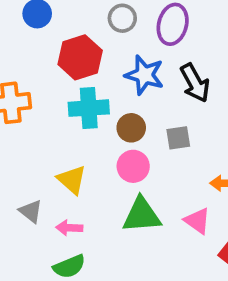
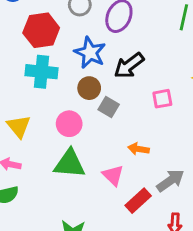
black arrow: (195, 83) -> (129, 66), turned 72
brown circle: (131, 128) -> (89, 88), moved
gray square: (178, 138) -> (109, 107), turned 30

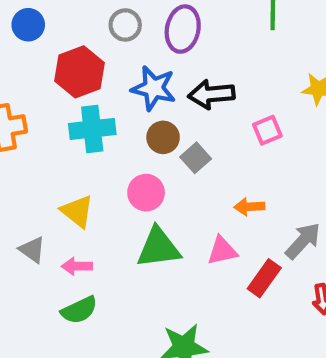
black arrow: (129, 66) -> (211, 94), turned 44
gray square: (109, 107) -> (196, 158), turned 30
pink triangle: (113, 175) -> (222, 251), turned -45

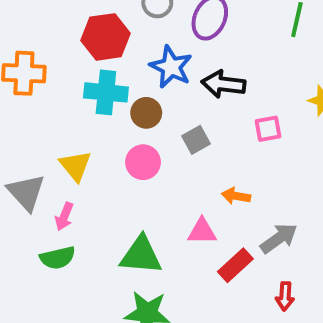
brown circle: (163, 137) -> (146, 113), moved
green triangle: (158, 248) -> (141, 255), moved
gray triangle: (32, 250) -> (26, 192), size x1.5
pink arrow: (77, 266) -> (64, 217), turned -80

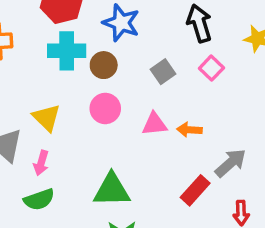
black arrow: (223, 84) -> (199, 23), moved, turned 72
pink square: (268, 129) -> (211, 68), turned -30
gray square: (196, 140) -> (163, 72), moved
pink triangle: (202, 231) -> (154, 124), moved

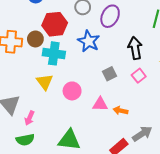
brown circle: (104, 65) -> (35, 39), moved
yellow triangle: (47, 118) -> (45, 82), moved

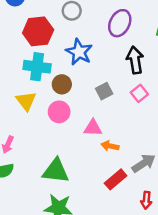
purple ellipse: (110, 16) -> (120, 23), moved
brown circle: (35, 39) -> (62, 84), moved
orange arrow: (120, 111) -> (110, 146), moved

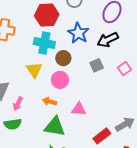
black arrow: (135, 60) -> (108, 40), moved, turned -110
pink triangle: (93, 128) -> (79, 109), moved
orange arrow: (110, 146) -> (50, 102), moved

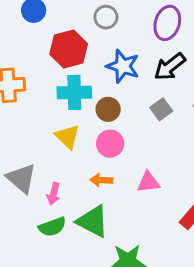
green triangle: (55, 127) -> (93, 221), moved, turned 30

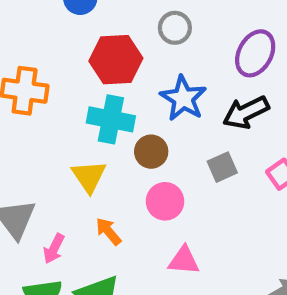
pink circle: (110, 144) -> (165, 201), moved
orange arrow: (101, 180) -> (108, 231), moved, turned 35

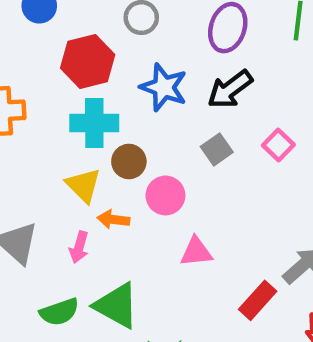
brown circle: (151, 152) -> (129, 162), moved
orange arrow: (108, 231) -> (113, 219), moved, turned -32
pink arrow: (54, 249) -> (79, 247), moved

